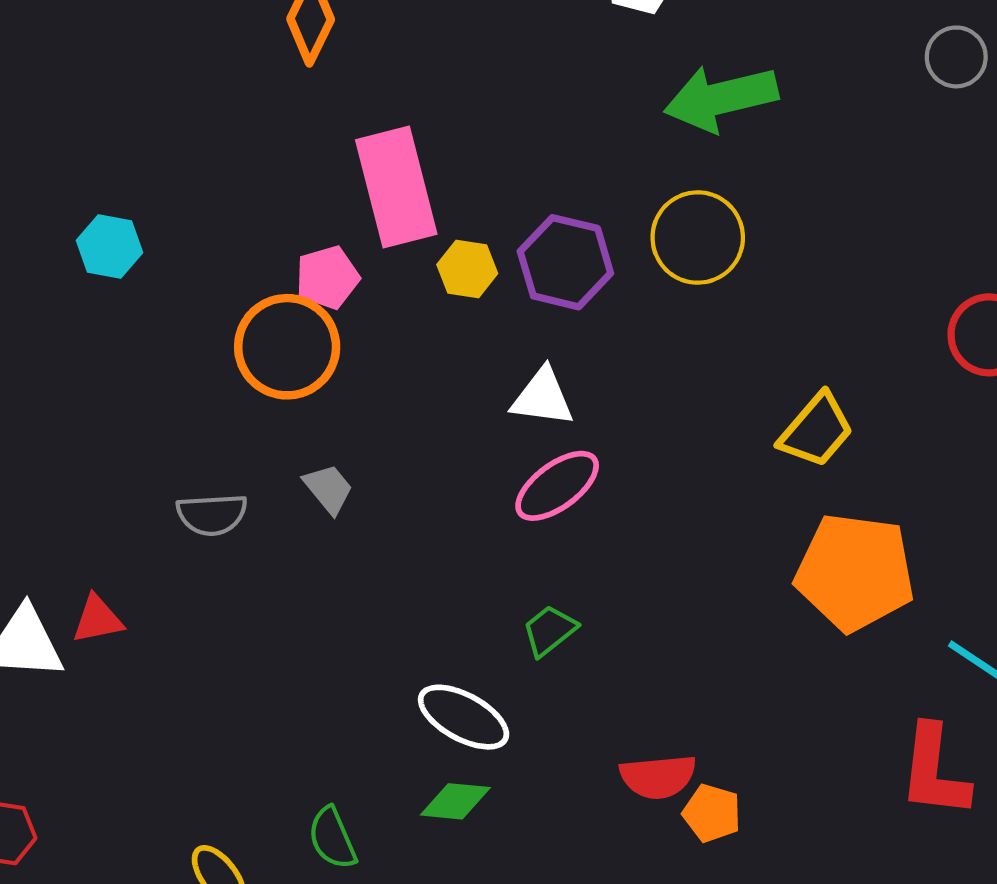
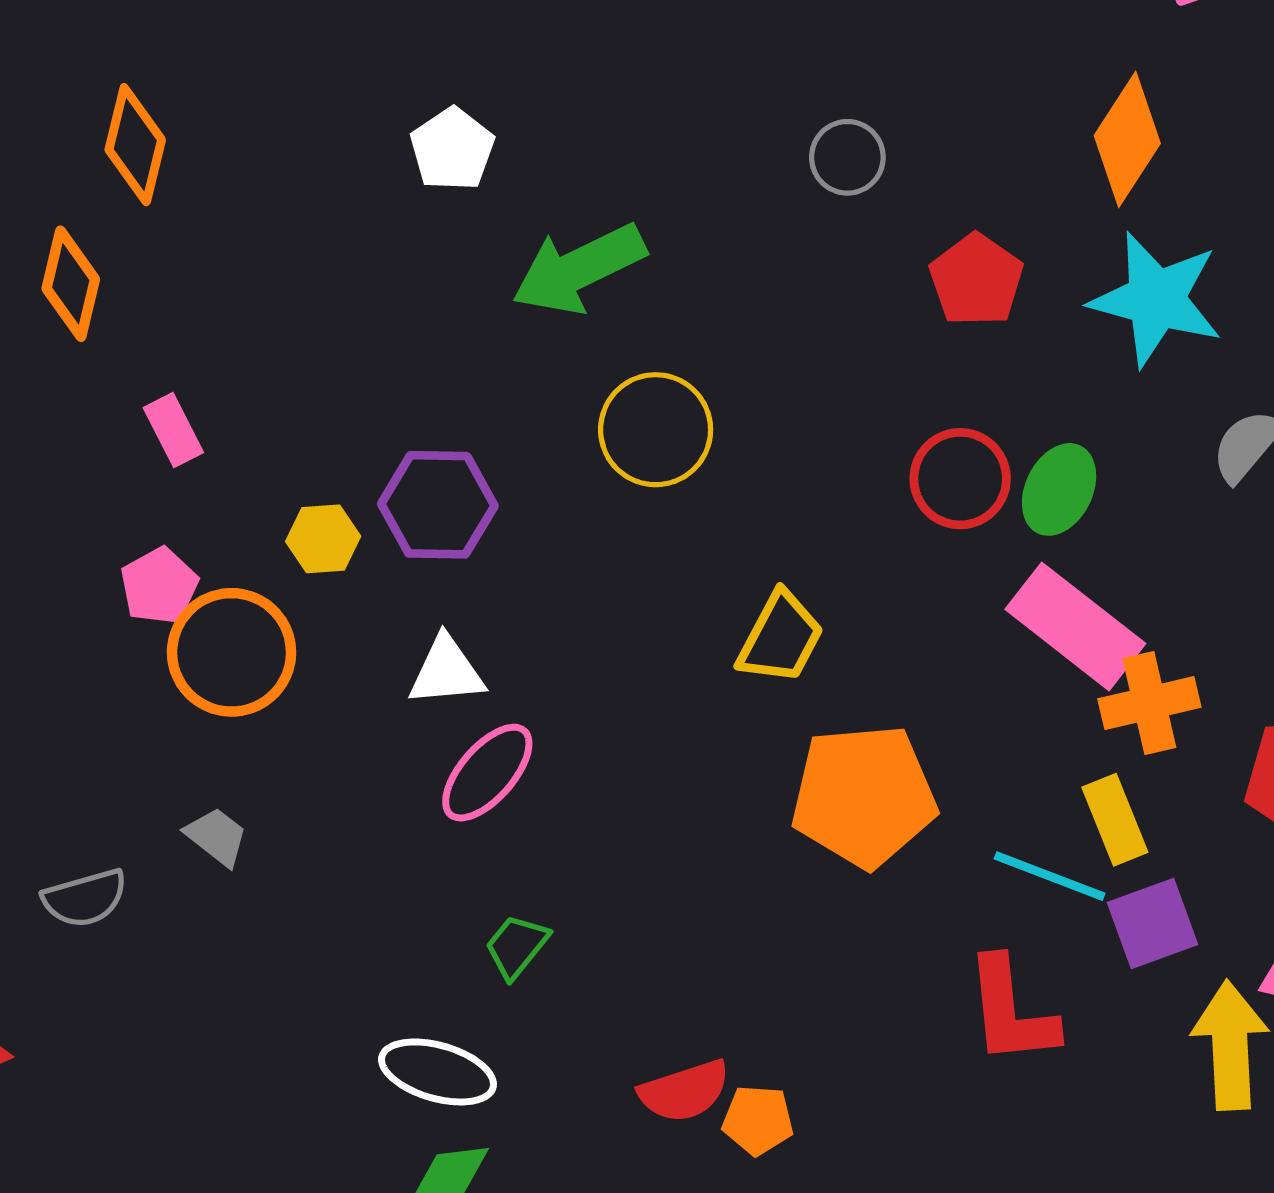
pink rectangle: (396, 187) -> (173, 430), moved, size x0.5
yellow circle: (698, 238) -> (656, 430), moved
orange circle: (287, 347) -> (232, 652), moved

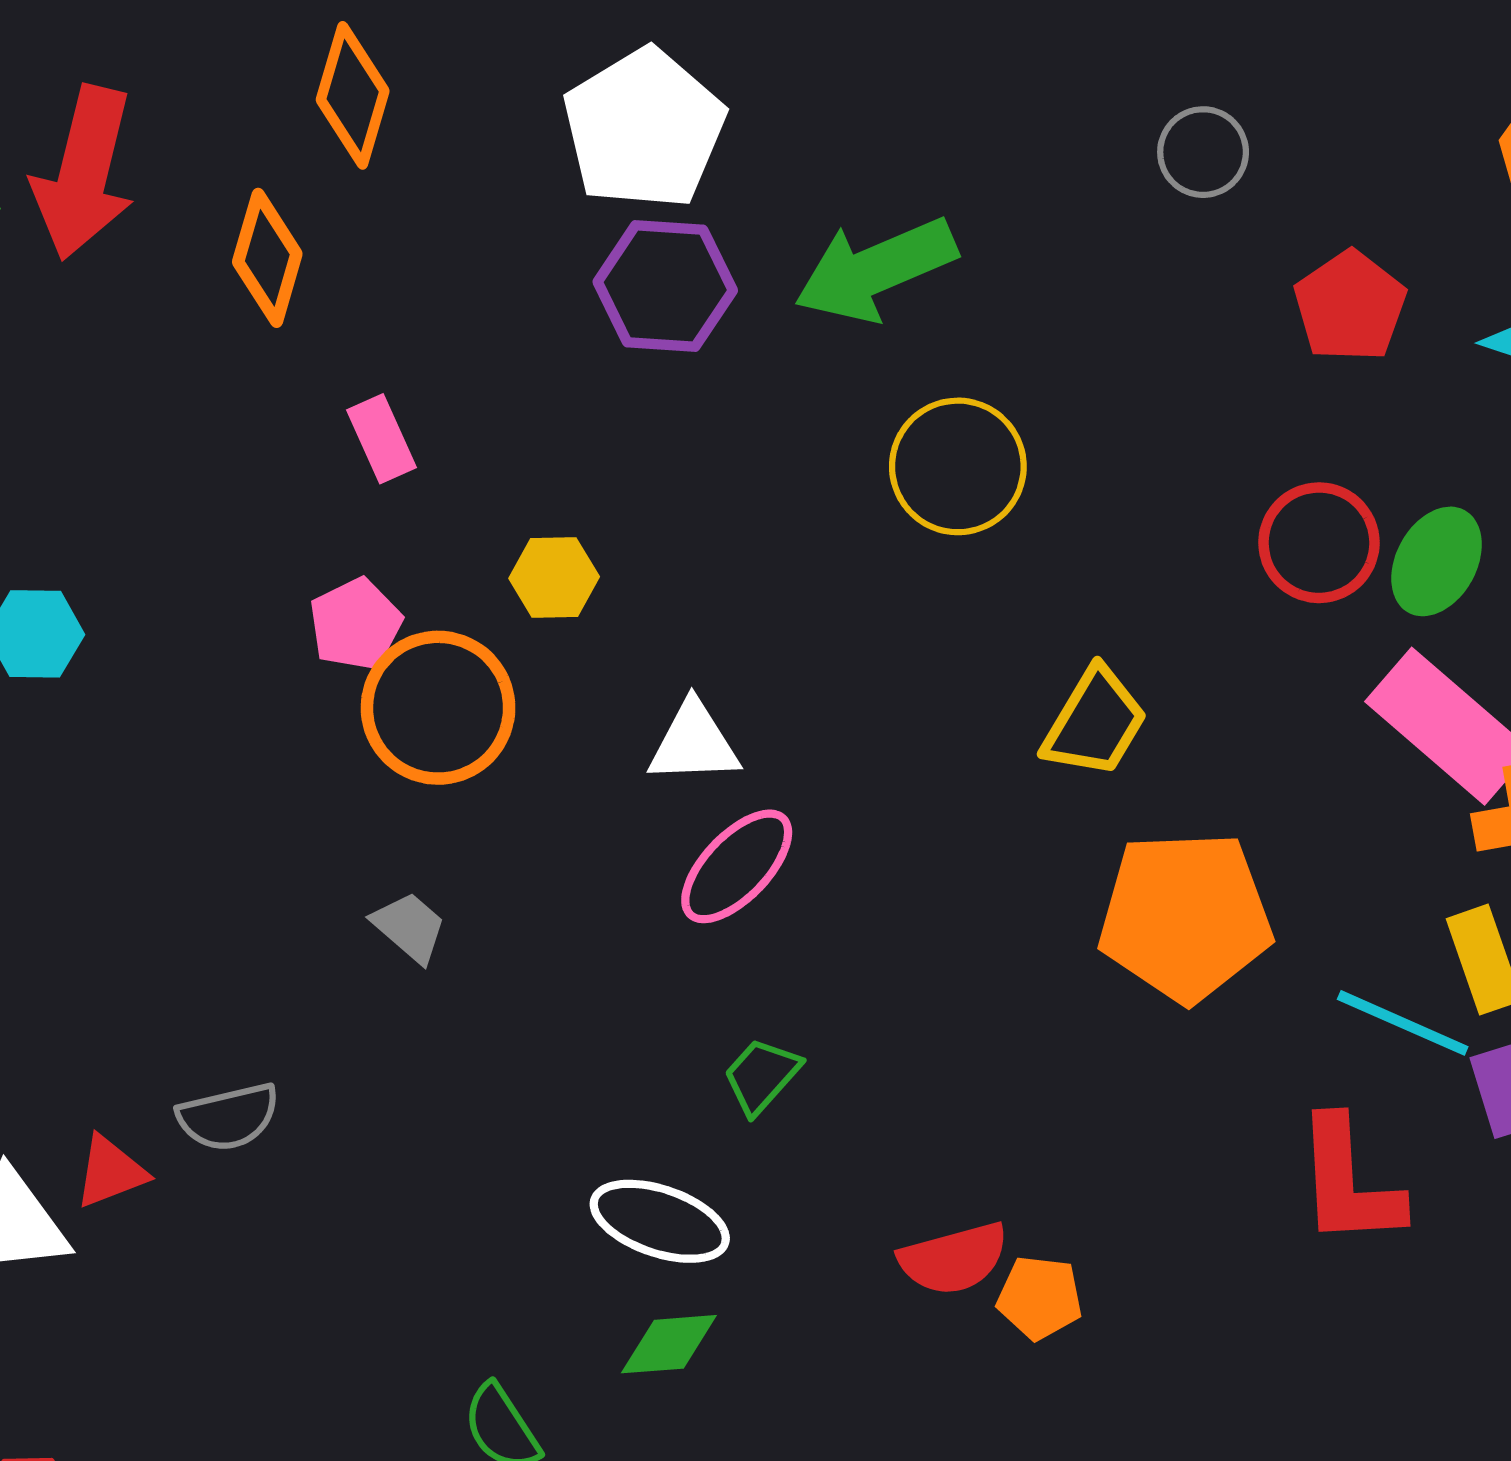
white pentagon: (452, 149) -> (644, 129), moved, size x1.6
purple hexagon: (438, 505) -> (665, 286), moved
gray semicircle: (85, 898) -> (228, 1117), moved

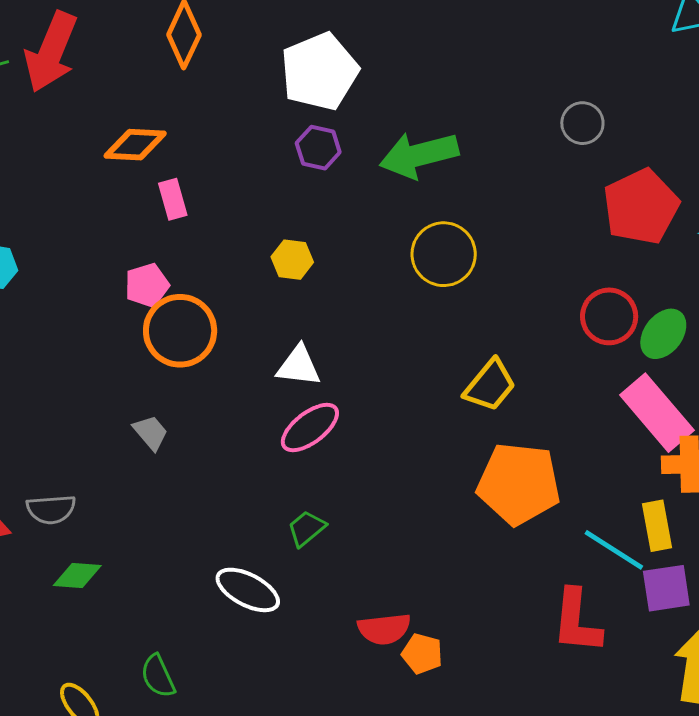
orange diamond: (267, 258) -> (135, 145), moved, turned 68
purple hexagon: (665, 286) -> (318, 148), size x0.7
red pentagon: (1350, 306) -> (641, 207), size x1.4
yellow hexagon: (554, 577) -> (292, 260), moved
green diamond: (669, 1344) -> (77, 576), moved

